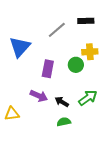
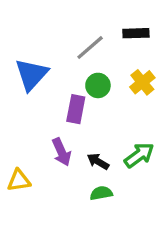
yellow cross: (90, 52) -> (142, 82), turned -35
green circle: (76, 65) -> (98, 85), moved
purple arrow: (39, 96) -> (62, 152), turned 42

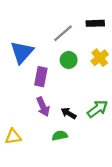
purple rectangle: (76, 109) -> (41, 77), moved
yellow triangle: (19, 180) -> (13, 137), moved
green semicircle: (101, 193) -> (60, 136), moved

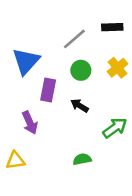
purple arrow: (43, 107) -> (30, 123), moved
black arrow: (69, 113) -> (80, 106), moved
green semicircle: (60, 136) -> (82, 159), moved

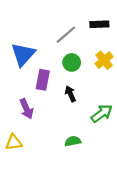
black arrow: (80, 106) -> (70, 94), turned 35

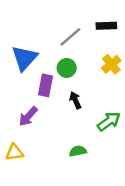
green circle: (72, 62) -> (67, 68), moved
purple arrow: (27, 109) -> (28, 116), turned 66

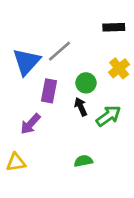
gray line: (70, 37) -> (60, 51), moved
green circle: (67, 68) -> (86, 83), moved
green arrow: (109, 121) -> (108, 116), moved

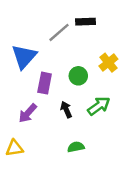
black rectangle: (114, 27) -> (86, 22), moved
gray line: (60, 51) -> (59, 32), moved
black arrow: (81, 107) -> (66, 110), moved

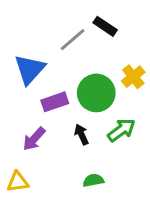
black rectangle: (86, 22) -> (105, 26), turned 36
green circle: (78, 76) -> (96, 93), size x1.6
purple rectangle: (45, 83) -> (55, 102), turned 60

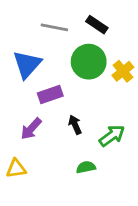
gray line: (73, 40) -> (54, 27), moved, turned 52
green circle: (96, 93) -> (89, 62), moved
green arrow: (121, 130) -> (112, 136), moved

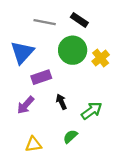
green semicircle: (86, 167) -> (70, 136), turned -32
yellow triangle: (16, 169) -> (33, 144), moved

